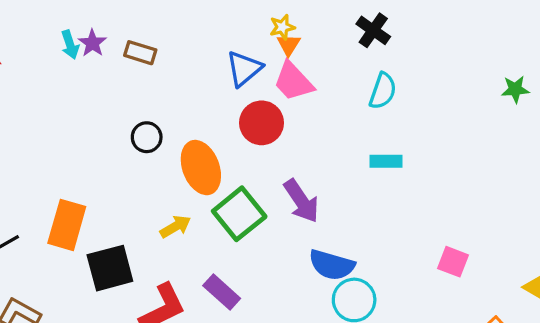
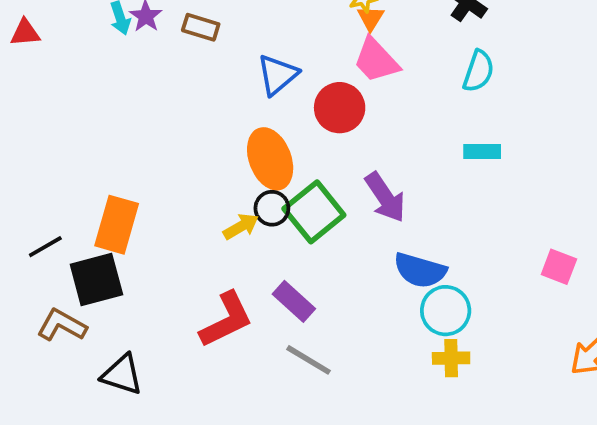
blue triangle: (244, 69) -> (277, 75), moved
black circle: (147, 137) -> (272, 208), moved
black square: (110, 268) -> (96, 280), moved

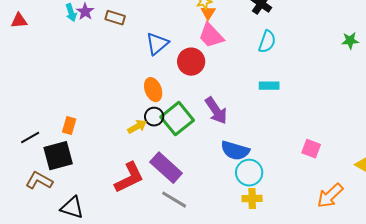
orange ellipse: (270, 159) -> (153, 90), size x0.7
orange rectangle: (117, 225) -> (69, 126), size x0.6
purple rectangle: (294, 301) -> (166, 168), size x1.4

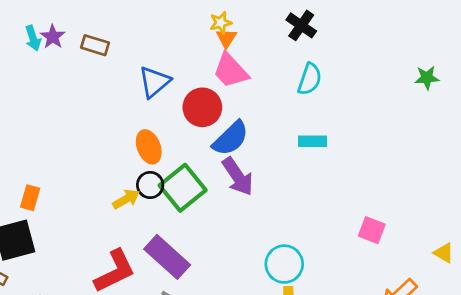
blue semicircle: (235, 151) -> (231, 138), moved, turned -60

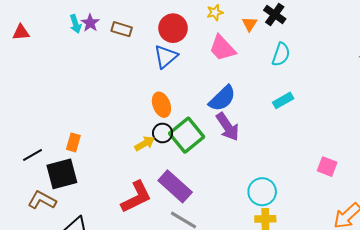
orange triangle: (226, 38) -> (250, 24), moved
red circle: (202, 107) -> (173, 28), moved
cyan rectangle: (312, 141) -> (283, 100), turned -30

